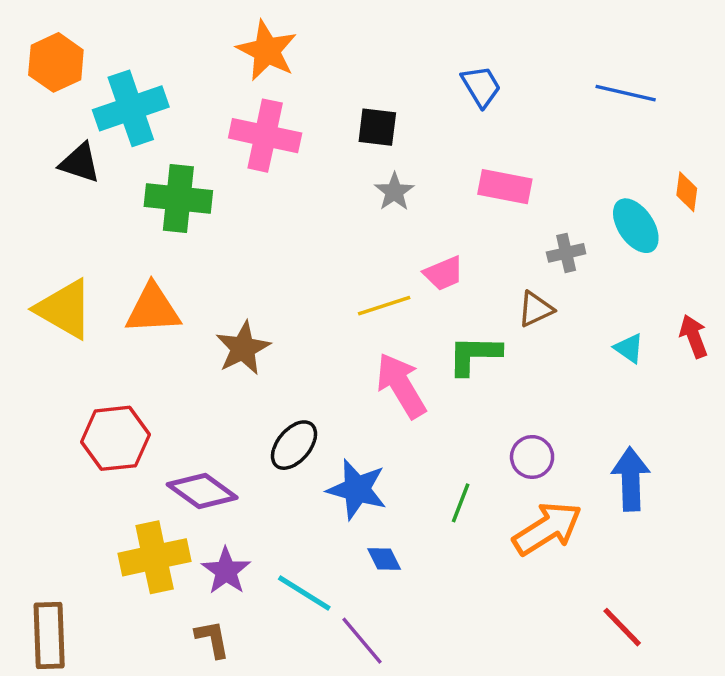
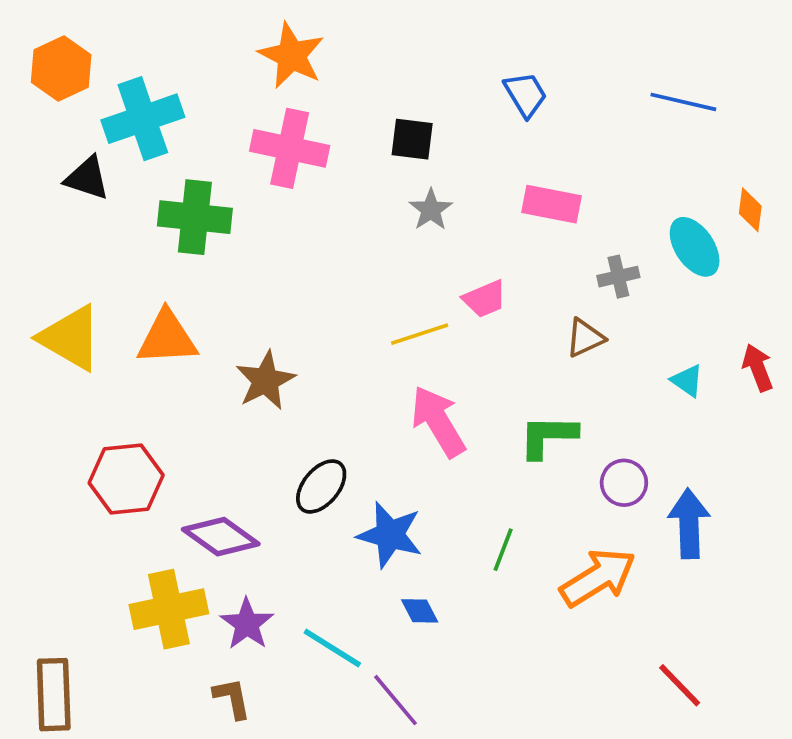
green L-shape: (474, 355) -> (548, 436), moved
purple circle: (532, 457) -> (624, 483), moved

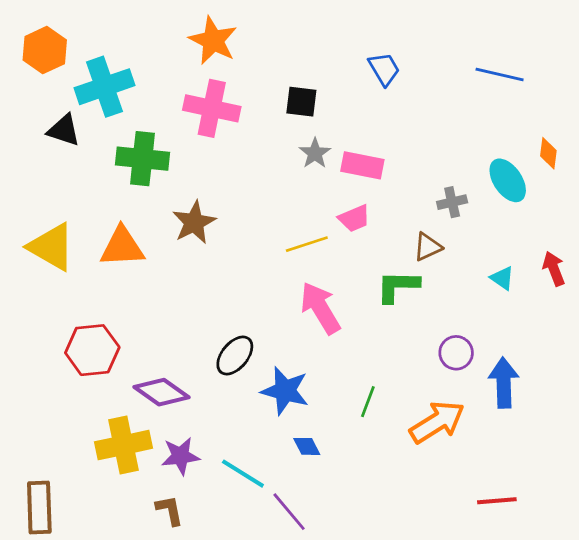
pink rectangle: (552, 204) -> (362, 165), moved
brown star: (265, 381) -> (194, 222), moved
green L-shape: (548, 436) -> (398, 286), moved
purple star: (247, 624) -> (181, 456), turned 30
red line: (680, 685) -> (497, 501), turned -51

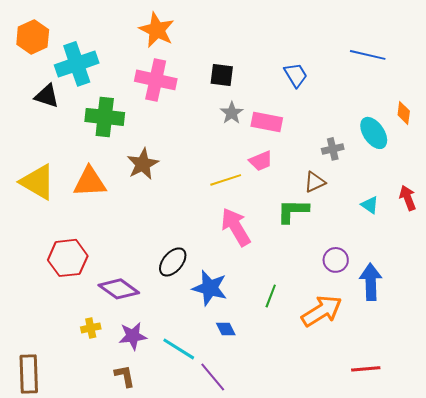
blue trapezoid: (384, 69) -> (296, 75), moved
yellow cross: (123, 445) -> (91, 328), size x0.5

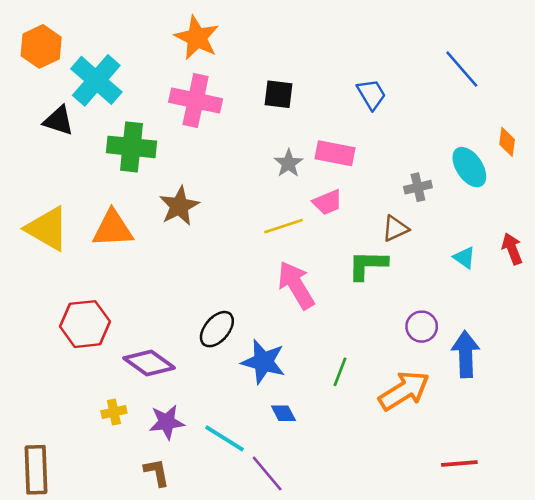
blue line: (368, 55) -> (462, 69), turned 36
cyan cross: (77, 64) -> (96, 80), turned -30
gray star: (232, 113) -> (289, 163), moved

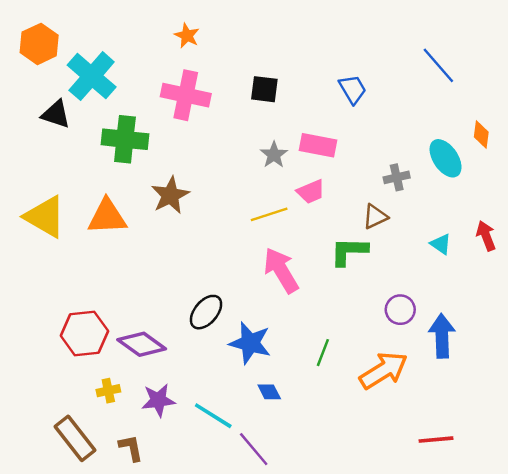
orange star: (197, 38) -> (187, 36), size x0.6
red hexagon: (85, 324) -> (84, 333), moved
brown rectangle: (36, 470) -> (75, 438), moved, turned -36
brown L-shape: (157, 472) -> (131, 448), moved

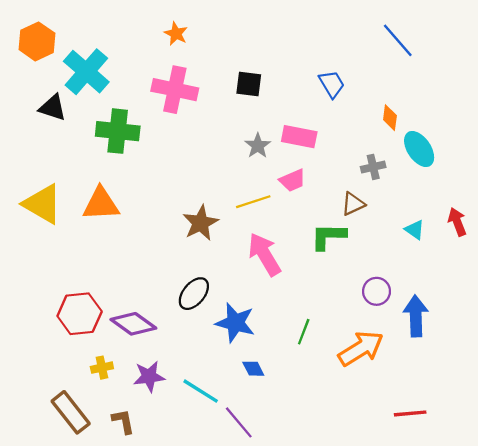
blue line: (438, 65) -> (398, 40), moved
orange diamond: (481, 134) -> (390, 118), moved
brown star: (170, 195) -> (201, 223), moved

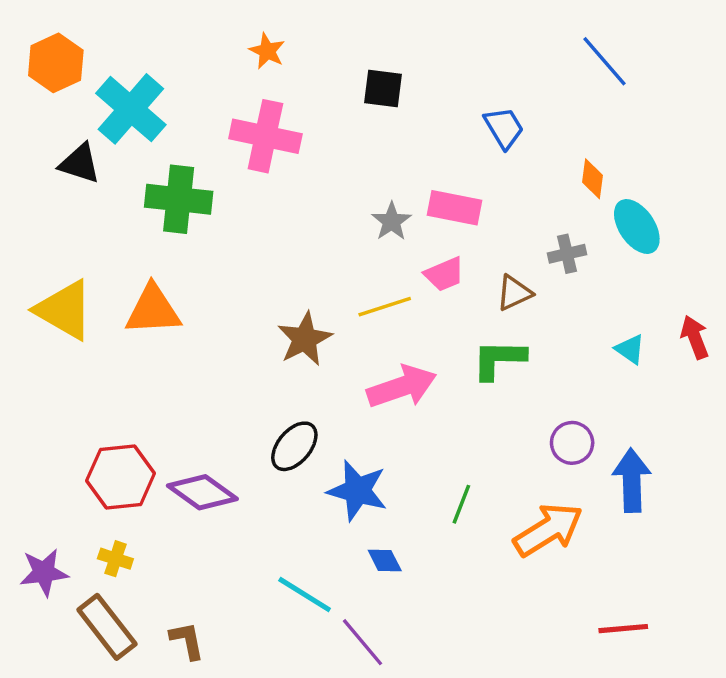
black square: (249, 84) -> (383, 89), moved
brown triangle: (353, 204) -> (514, 293), moved
pink arrow: (264, 254) -> (402, 387), turned 102
yellow cross: (102, 368) -> (115, 559), moved, turned 30
purple star: (149, 376) -> (44, 572), moved

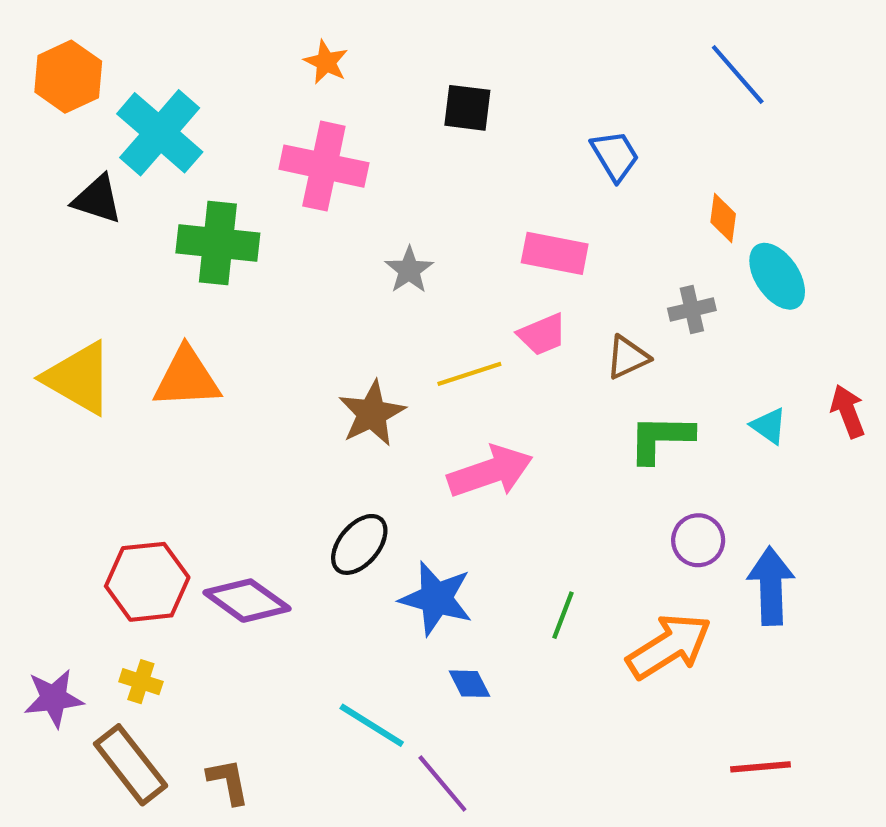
gray star: (391, 221) -> (409, 270), moved
green L-shape: (499, 359) -> (661, 438), moved

